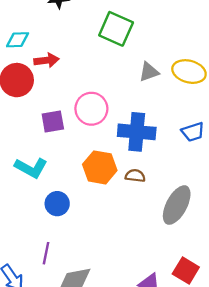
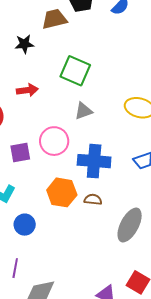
red arrow: (46, 60) -> (27, 90), moved
gray triangle: (149, 72) -> (83, 111), moved

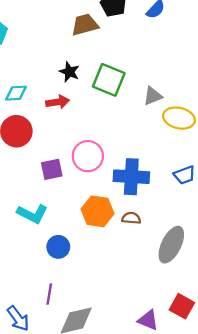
black star: (24, 44) -> (69, 72), moved, turned 30
gray triangle: (83, 111) -> (153, 96), moved

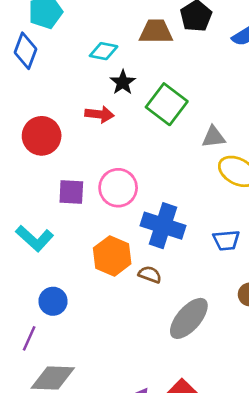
cyan diamond: (16, 93) -> (104, 51), moved
blue circle: (58, 247) -> (53, 301), moved

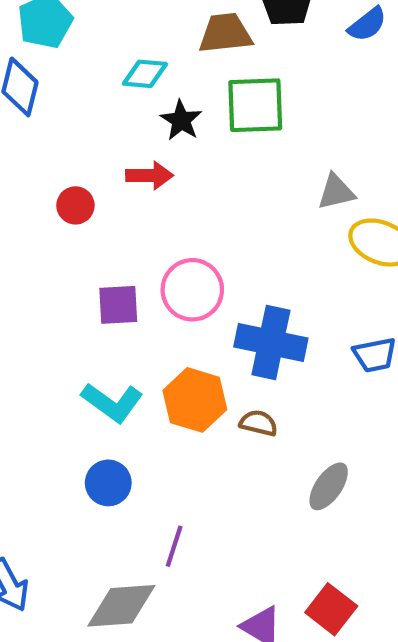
green square: (167, 104) -> (255, 105), moved, turned -33
red circle: (42, 136) -> (75, 205), moved, size x0.6
cyan L-shape: (35, 238) -> (112, 402), moved
gray ellipse: (189, 318) -> (329, 486), size x0.7
purple line: (29, 338) -> (174, 546), moved

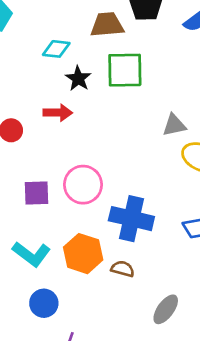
blue circle: (108, 483) -> (44, 303), moved

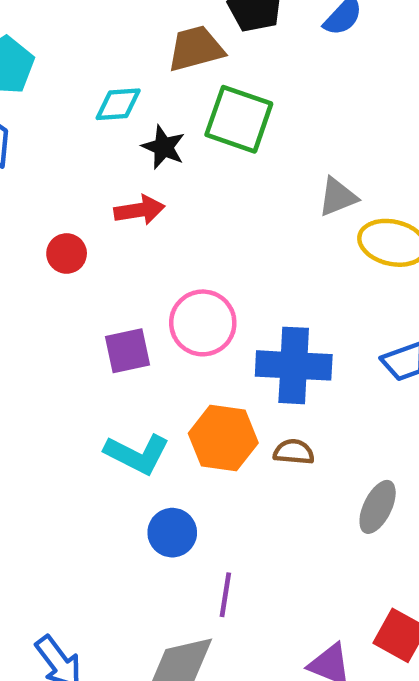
green square: (125, 70) -> (239, 119), turned 30

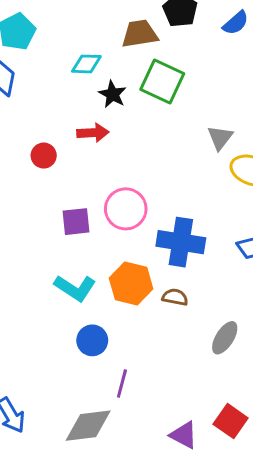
gray triangle: (338, 197) -> (220, 138), turned -36

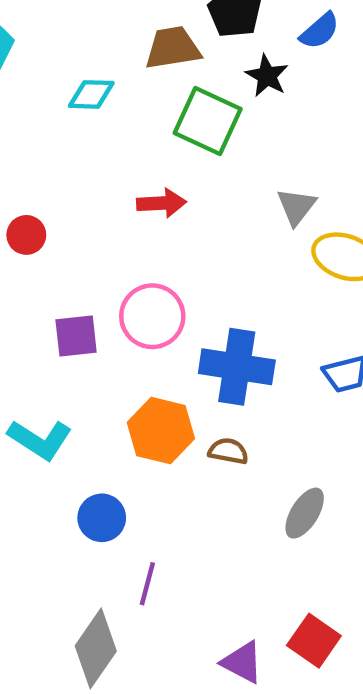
black star: (113, 94) -> (267, 76), moved
red arrow: (93, 133) -> (161, 203), moved
cyan L-shape: (75, 288) -> (40, 440), moved
gray diamond: (88, 426) -> (96, 648), turned -48

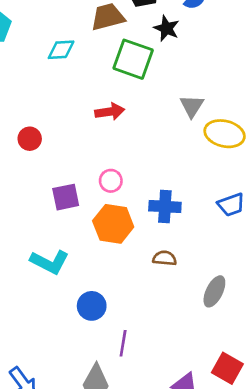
pink circle: (152, 316) -> (111, 181), size x0.6
blue cross: (237, 367) -> (165, 207), size x0.7
orange hexagon: (161, 431) -> (113, 224), moved

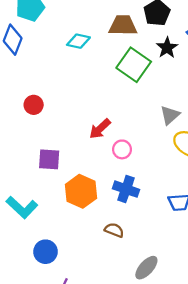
red arrow: (110, 112) -> (100, 129), moved, turned 130
pink circle: (111, 181) -> (122, 149), moved

